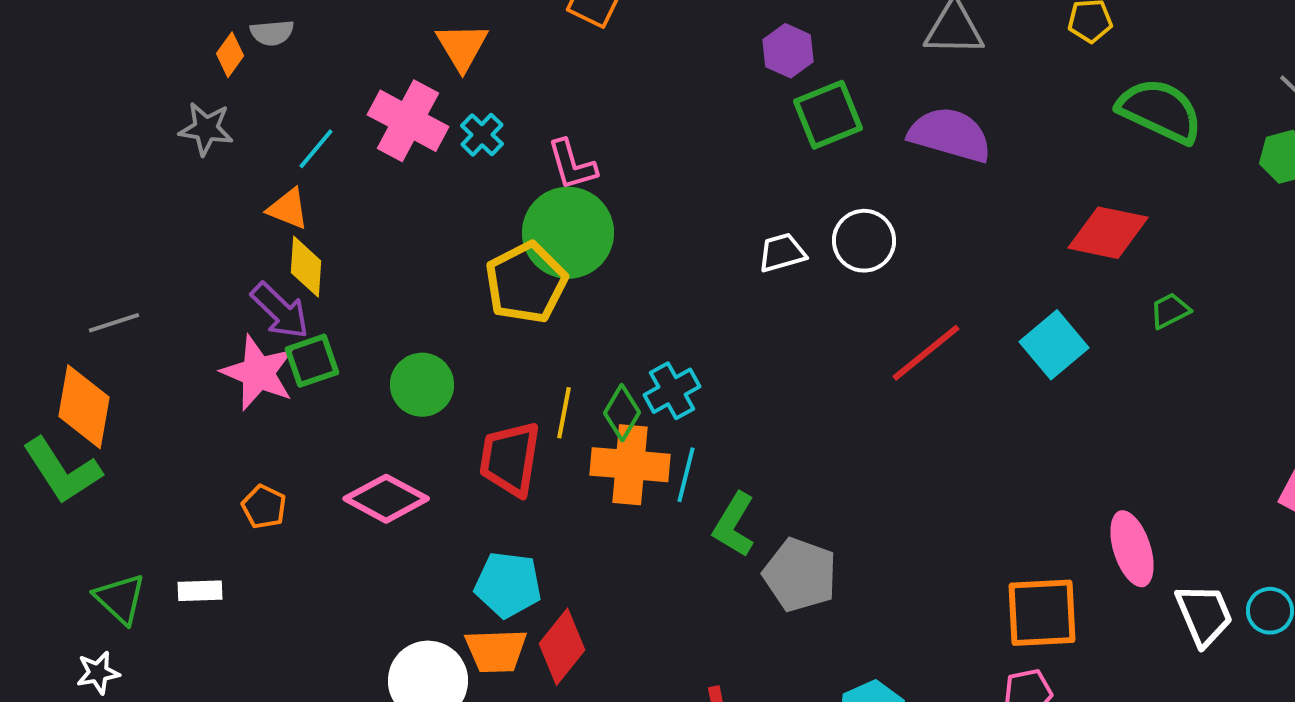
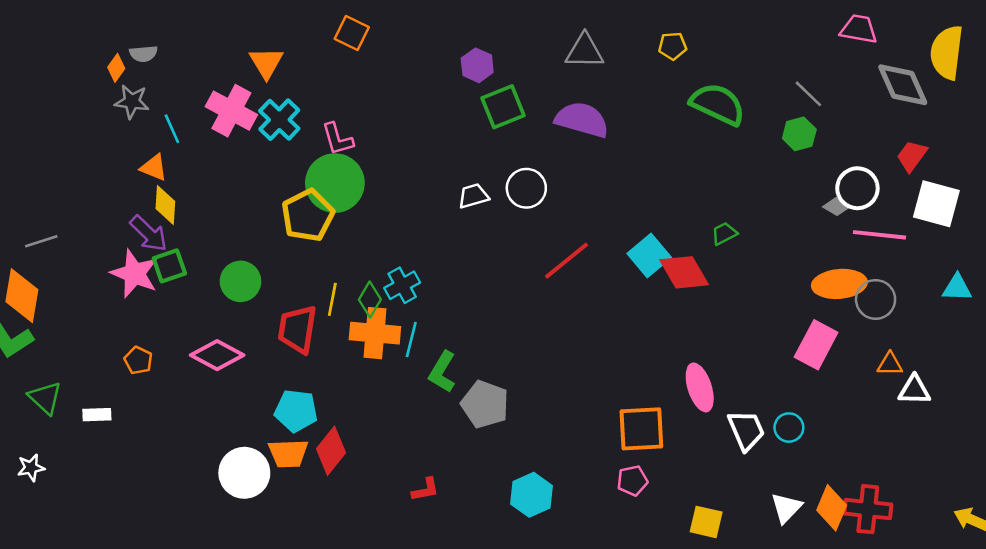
gray star: (206, 129) -> (132, 102), moved
cyan cross: (482, 135) -> (279, 120), size x1.5
cyan line: (316, 149) -> (172, 129), turned -64
red diamond: (1108, 233) -> (684, 272), moved, turned 48
green triangle: (120, 599) -> (45, 398), moved

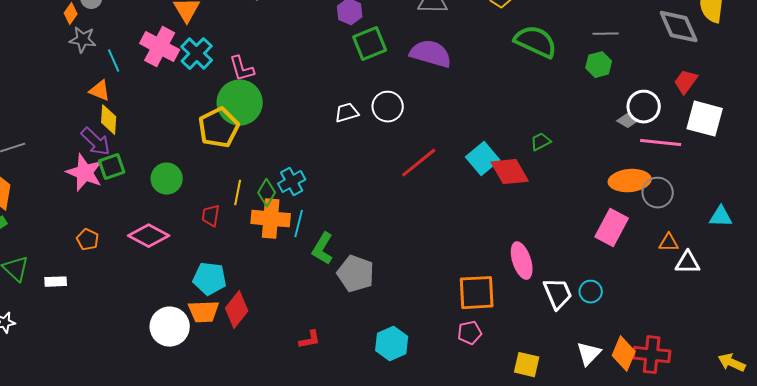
gray line: (808, 94) -> (606, 34), turned -45
cyan triangle: (957, 288) -> (721, 217), moved
red trapezoid: (297, 329) -> (211, 216), size x0.6

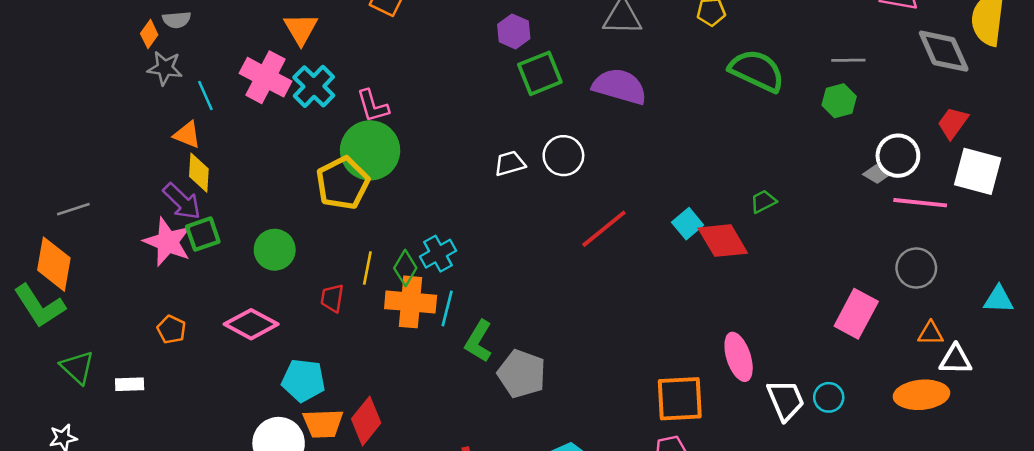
cyan square: (483, 159) -> (688, 224), size x0.7
orange ellipse: (630, 181) -> (921, 395), moved
cyan pentagon: (210, 279) -> (303, 380), moved

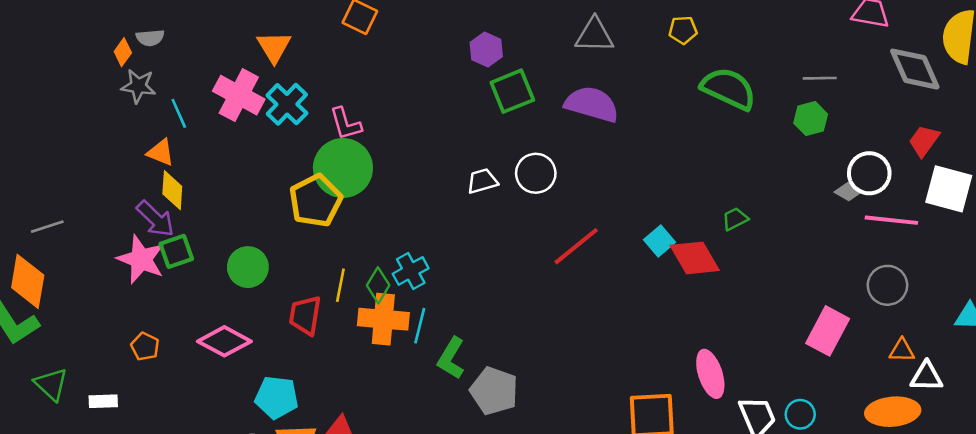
red trapezoid: (332, 298) -> (305, 315), size x1.4

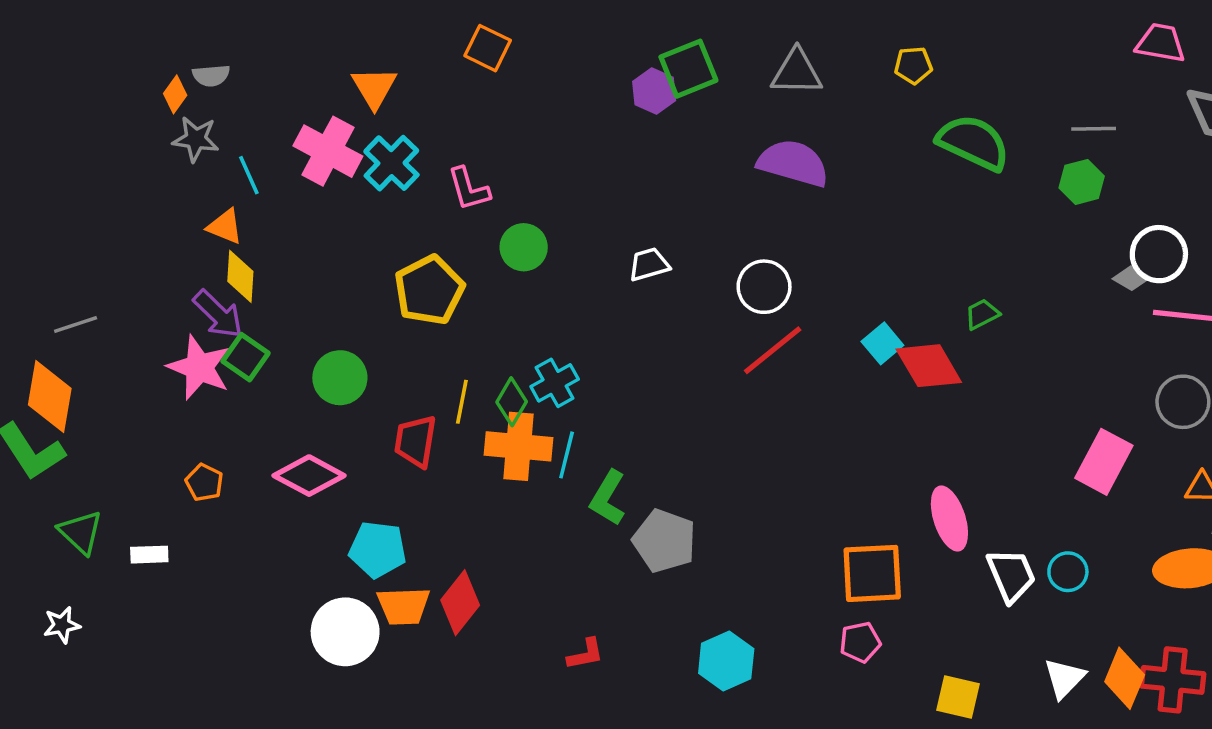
green square: (512, 91) -> (688, 69), moved
green circle: (343, 168) -> (524, 247), moved, size x0.6
white circle: (536, 173) -> (764, 287), moved
green square: (176, 251) -> (246, 357), turned -36

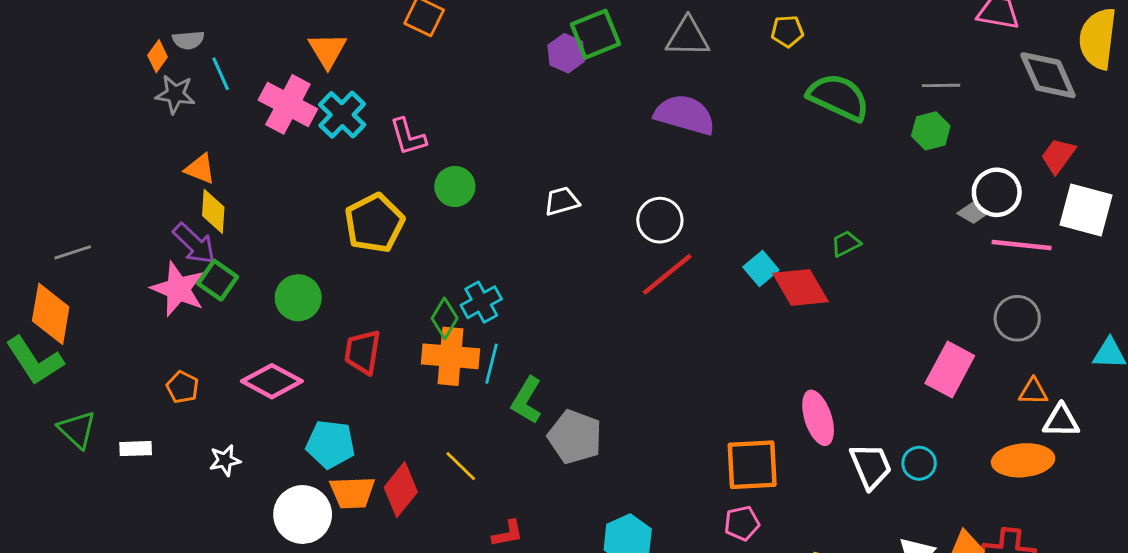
cyan line: (249, 175) -> (221, 74), moved
yellow line: (462, 402) -> (461, 466), moved, turned -57
white star: (62, 625) -> (225, 460), moved

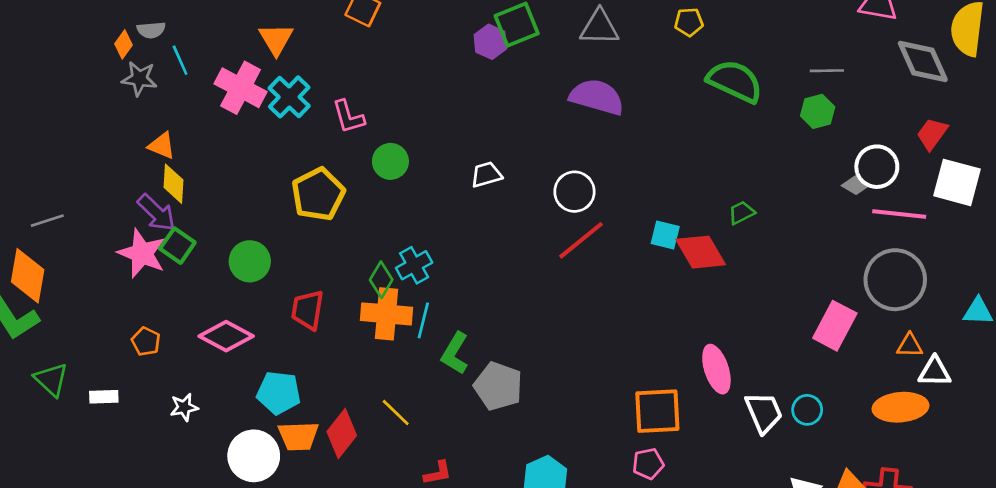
cyan square: (761, 268) -> (665, 235), turned -36
gray circle: (1017, 318) -> (895, 280), size x1.5

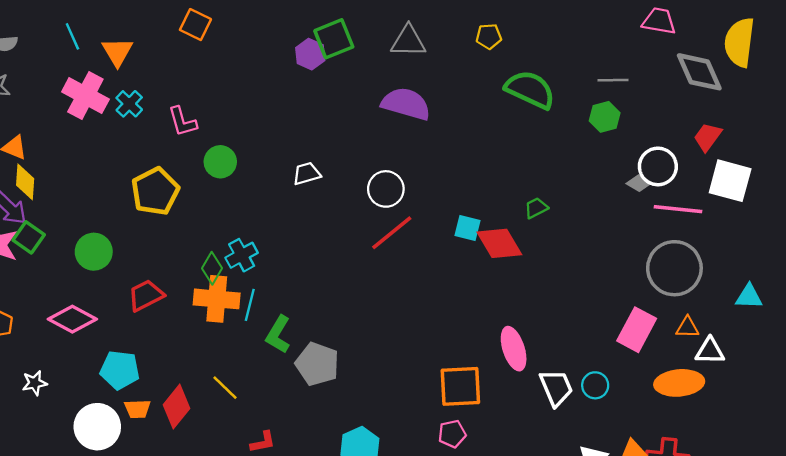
cyan line: (180, 60) -> (72, 36), moved
cyan cross: (289, 97) -> (129, 104), size x0.7
red trapezoid: (308, 310) -> (146, 295), turned 54
pink rectangle: (835, 326) -> (637, 330), moved
orange trapezoid: (298, 436) -> (137, 409), size x0.7

